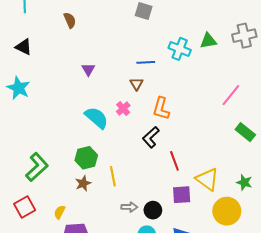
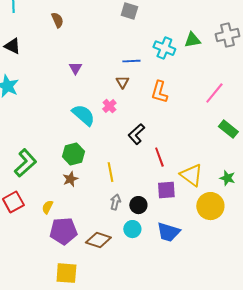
orange L-shape: (161, 108) -> (159, 92), moved
yellow line: (113, 176) -> (110, 172), moved
gray arrow: (129, 207) -> (115, 202), turned -77

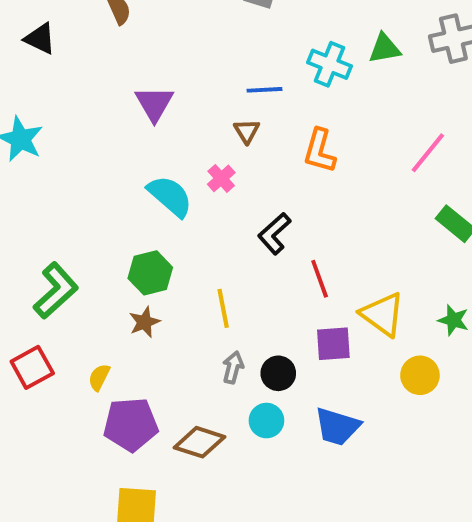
black triangle: (12, 46) -> (40, 39), moved
purple triangle: (75, 68) -> (154, 104), size x1.5
yellow circle: (210, 206) -> (420, 375), size x0.7

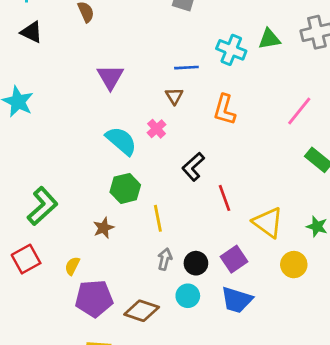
green hexagon: (150, 273) -> (125, 188), moved
purple square: (333, 344) -> (234, 259), moved, turned -30

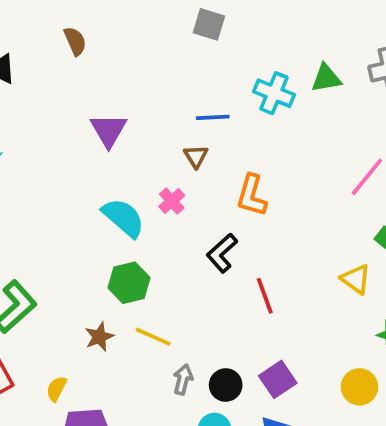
orange L-shape: (224, 110) -> (252, 195), moved
yellow line: (158, 218) -> (153, 337), moved, turned -55
yellow triangle: (268, 222) -> (356, 279), moved, size x0.7

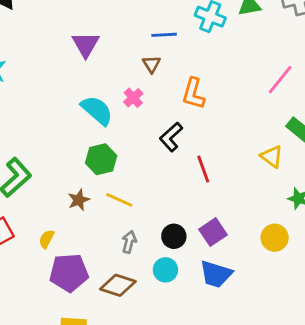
gray arrow: (183, 379) -> (129, 242), moved

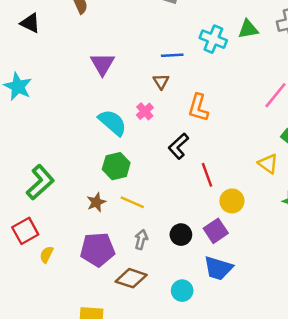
yellow circle: (275, 238) -> (232, 201), moved
yellow semicircle: (47, 239) -> (46, 254), moved
cyan circle: (165, 270) -> (182, 291), moved
purple pentagon: (69, 273) -> (98, 250), moved

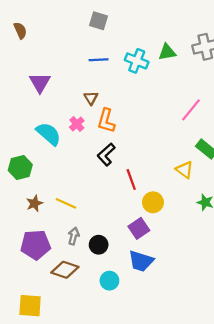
blue line: (172, 55) -> (99, 60), moved
orange L-shape: (198, 108) -> (106, 121), moved
green hexagon: (116, 166) -> (20, 168), moved
black circle: (181, 235) -> (99, 245), moved

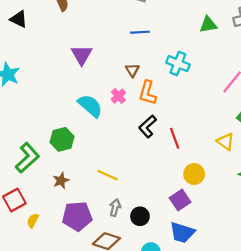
cyan cross: (137, 61) -> (178, 64), moved
red line: (131, 179) -> (175, 138), moved
brown star: (34, 203) -> (61, 181), moved

